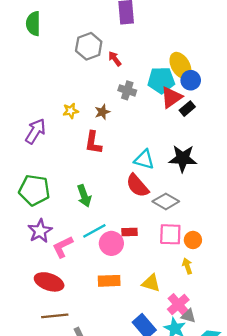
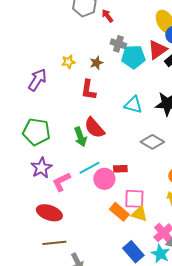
cyan pentagon: (161, 80) -> (133, 57), moved
red semicircle: (137, 186) -> (94, 128), moved
pink square: (170, 234) -> (134, 199), moved
orange rectangle: (109, 281) -> (119, 212), moved, turned 42

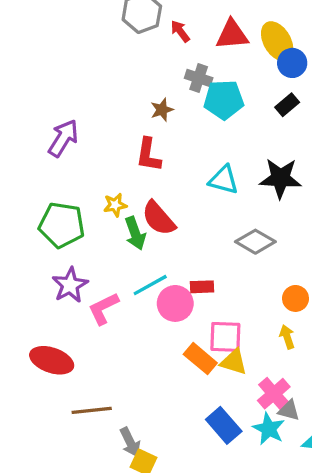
red triangle: (157, 50) -> (232, 35), moved, turned 30
yellow star: (68, 62) -> (115, 205), moved
red ellipse: (49, 213) -> (52, 360), moved

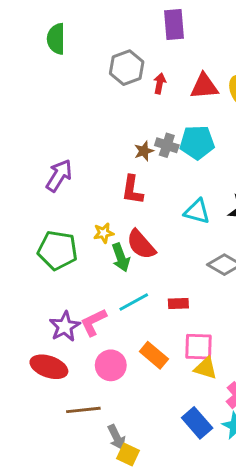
red arrow: (180, 31) -> (160, 83), turned 48
gray cross: (199, 78) -> (167, 145), moved
purple star: (70, 285) -> (65, 326), moved
pink circle: (175, 303) -> (111, 365), moved
orange rectangle: (200, 359) -> (154, 355), moved

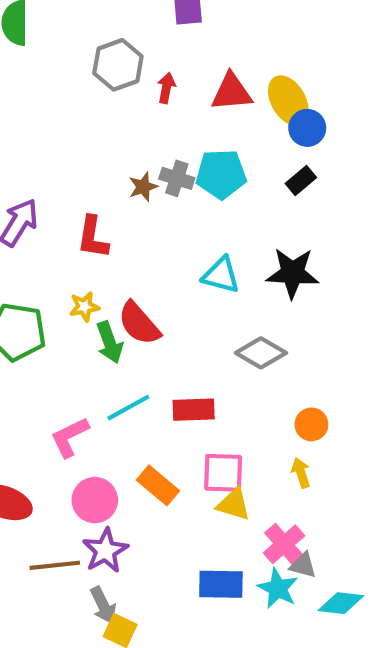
red L-shape: (132, 190) -> (93, 237), moved
red rectangle: (178, 303) -> (194, 410), size x1.4
purple star: (65, 326) -> (105, 551), moved
blue rectangle: (197, 423) -> (221, 584), turned -48

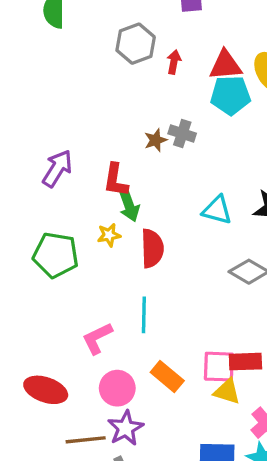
cyan pentagon: (221, 174) -> (230, 95), moved
red semicircle: (139, 323) -> (152, 248), turned -141
green arrow: (110, 342) -> (129, 205), moved
cyan line: (128, 408) -> (144, 315), turned -60
red rectangle: (194, 410) -> (245, 362), moved

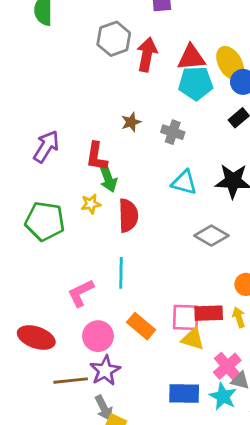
red arrow: (174, 62) -> (147, 55), size x1.6
gray cross: (182, 133) -> (173, 132), moved

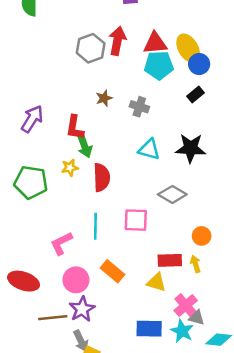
gray hexagon: (114, 39) -> (91, 48), moved
pink square: (186, 317) -> (136, 220), moved

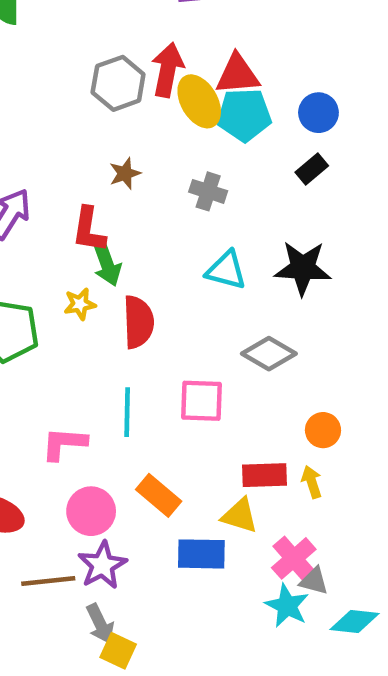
yellow ellipse: (188, 48) -> (199, 101), moved
brown star: (104, 98) -> (125, 173), moved
pink L-shape: (61, 243) -> (64, 444), turned 30
blue rectangle: (149, 329) -> (201, 554), moved

